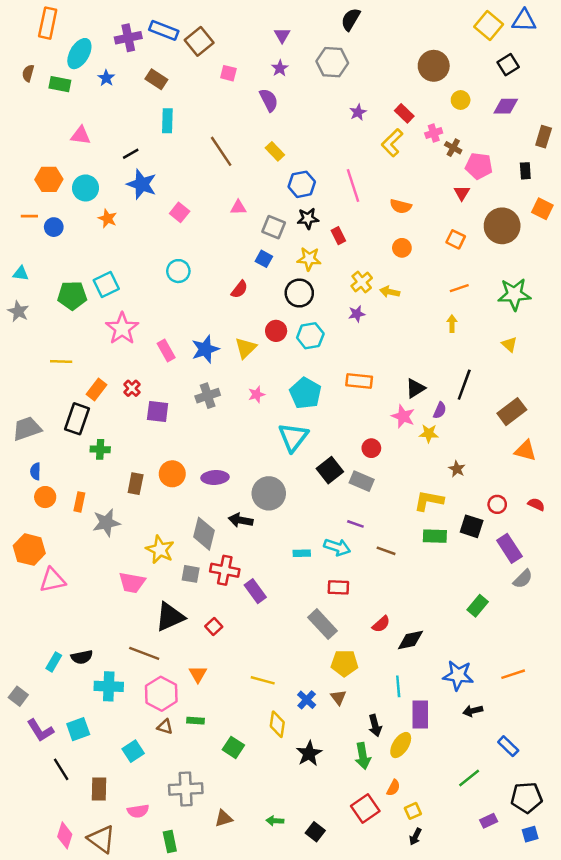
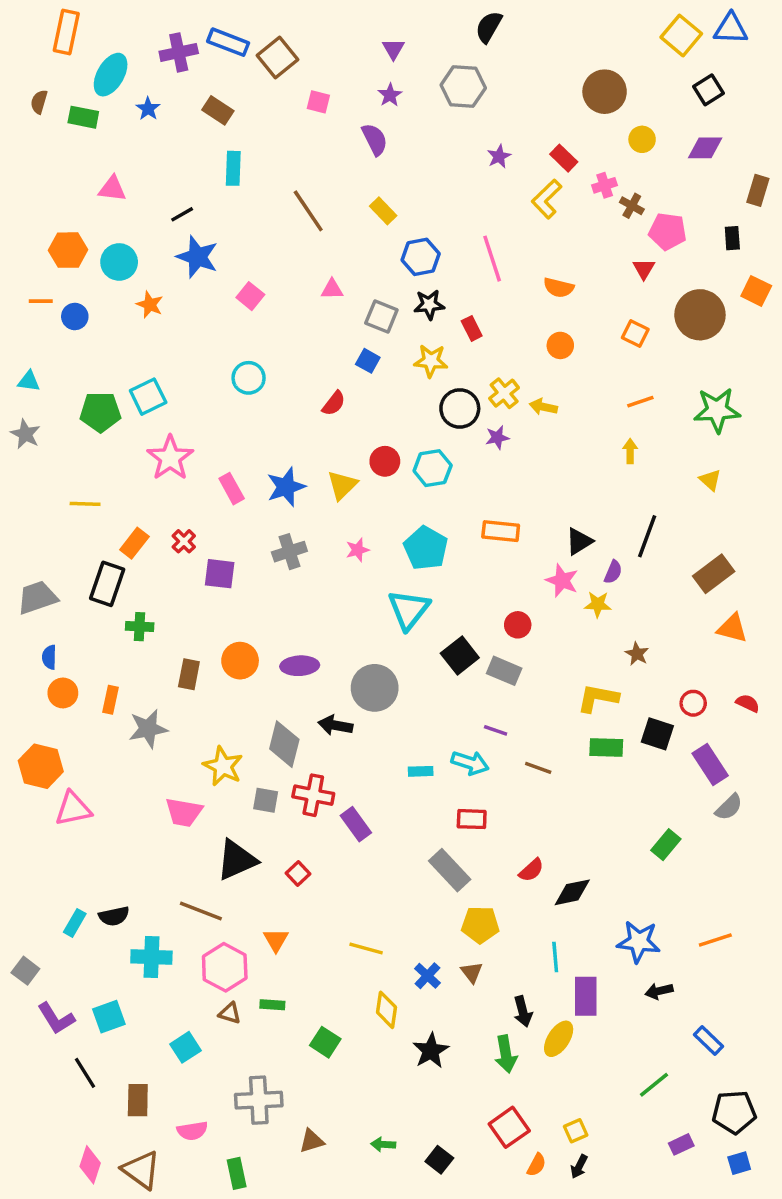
black circle: (299, 293) -> (460, 408), moved
orange semicircle: (393, 788) -> (536, 1165), moved

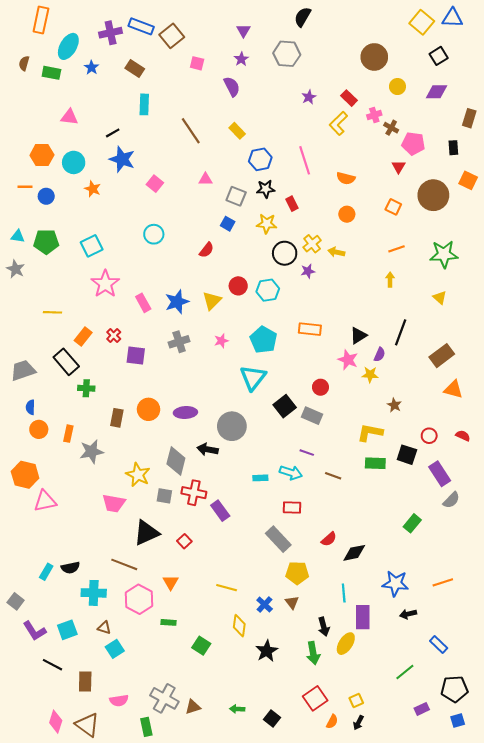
green pentagon: (100, 412) -> (46, 242), moved
black rectangle: (107, 584) -> (66, 362), turned -60
brown triangle: (230, 1013) -> (104, 628), moved
black line: (85, 1073) -> (53, 665), turned -30
gray cross: (259, 1100) -> (164, 698), moved, turned 32

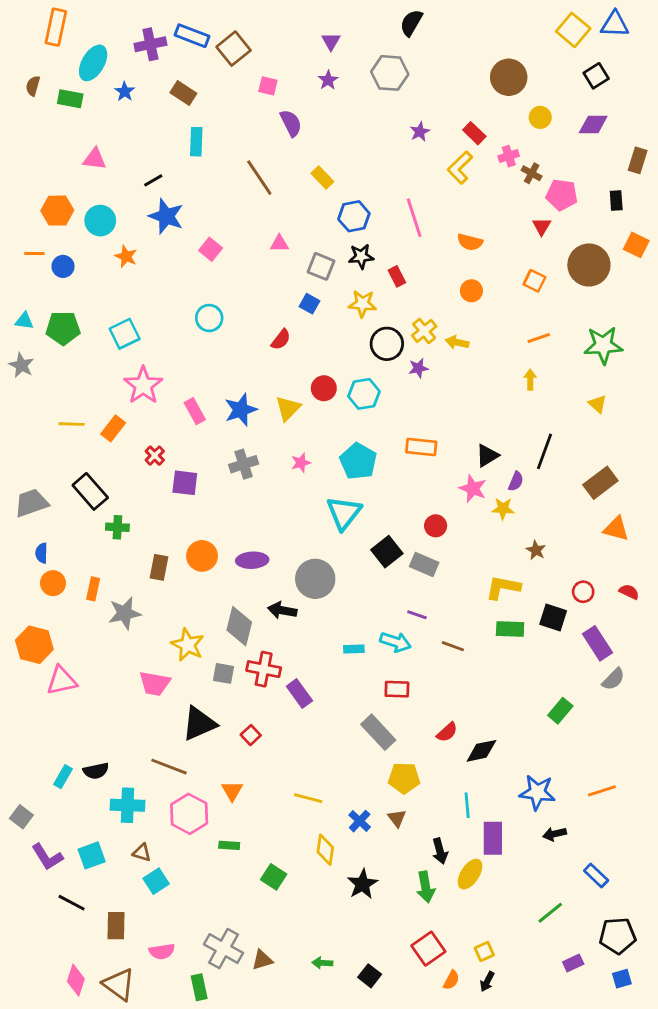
purple semicircle: (232, 87) -> (291, 123), moved
orange rectangle: (83, 337) -> (113, 428), moved

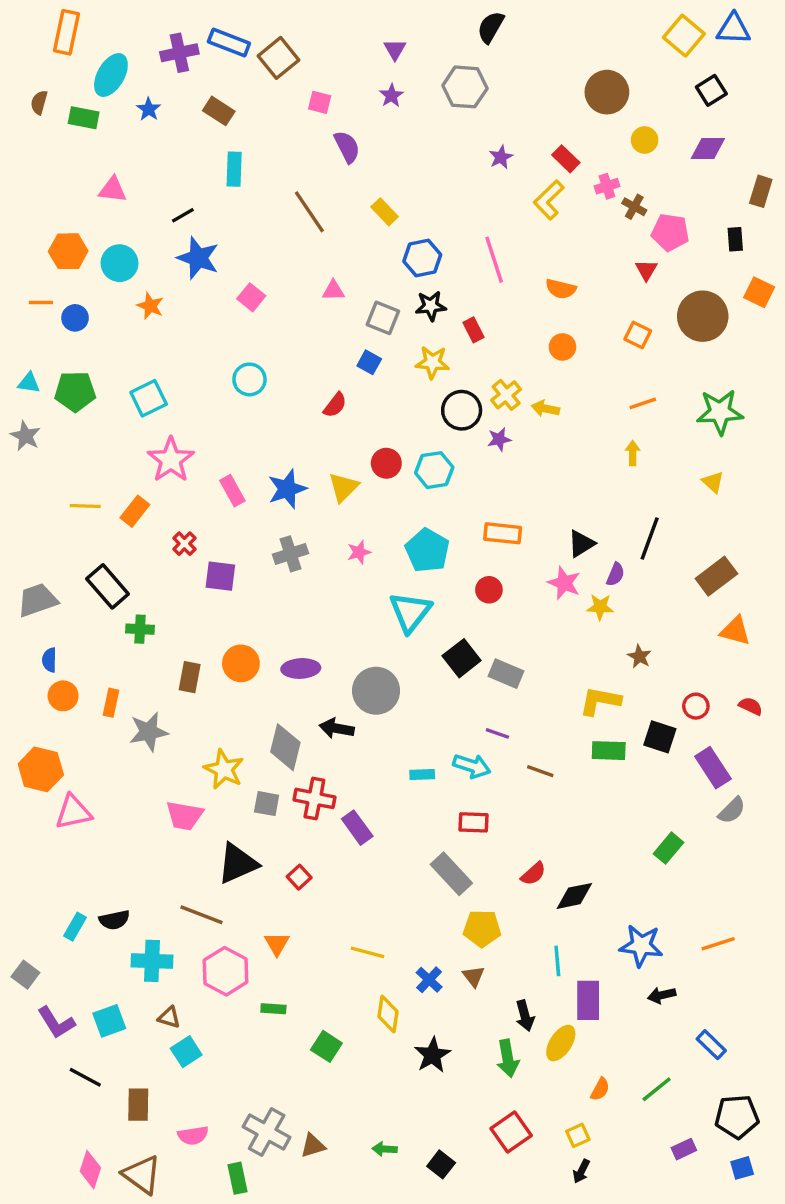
red circle: (436, 526) -> (489, 590), moved
orange semicircle: (451, 980) -> (600, 1089), moved

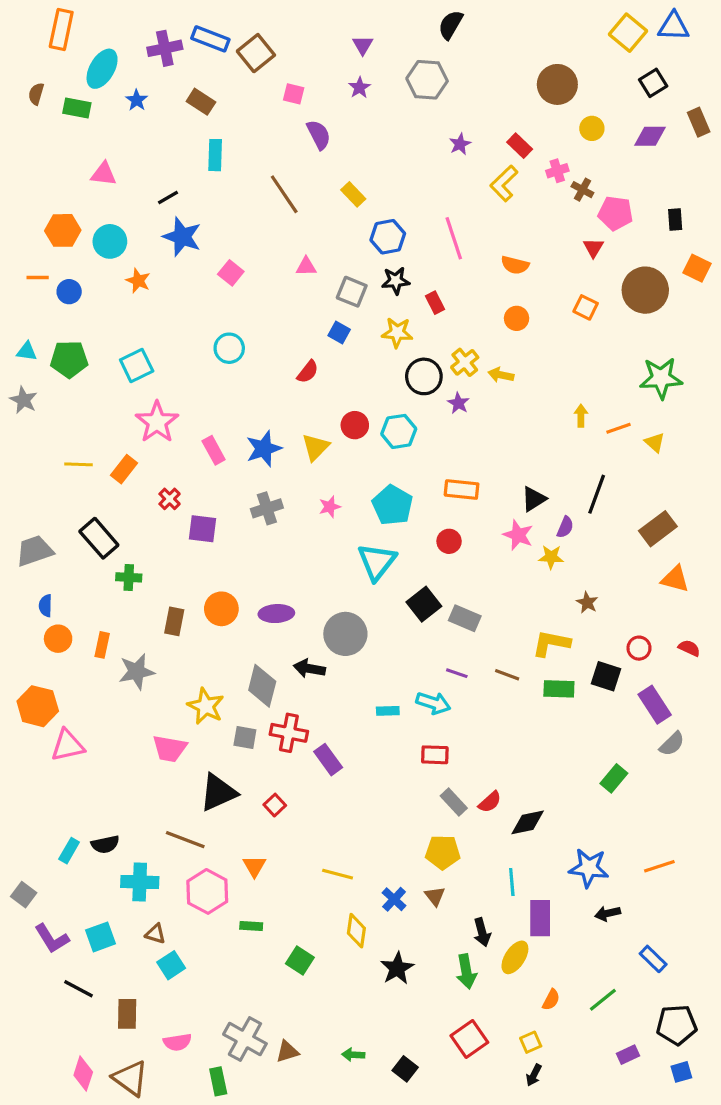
brown rectangle: (761, 191) -> (699, 122), moved, turned -40
orange line: (643, 403) -> (619, 428), moved
purple star: (499, 439) -> (458, 403), turned -30
brown line: (540, 771) -> (507, 675), moved
gray rectangle: (451, 874) -> (454, 802), moved, size x0.7

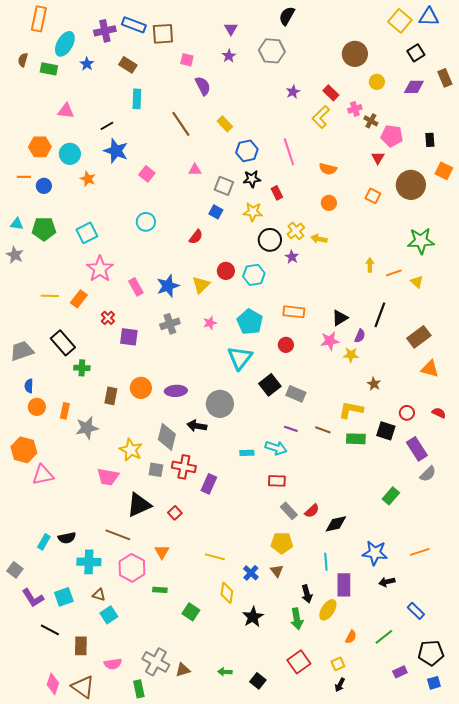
brown square: (256, 53) -> (163, 34), turned 35
pink star: (518, 535) -> (330, 341), turned -30
purple rectangle: (328, 760) -> (209, 484), turned 60

